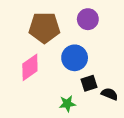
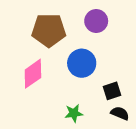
black square: (89, 83) -> (112, 91), moved
black semicircle: (110, 94) -> (120, 113), moved

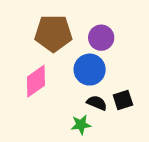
purple circle: (96, 21) -> (101, 38), moved
black semicircle: (120, 113) -> (97, 103), moved

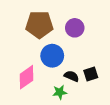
blue circle: (90, 70) -> (52, 56), moved
pink diamond: (36, 81) -> (26, 77), moved

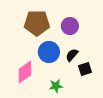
black semicircle: (72, 76) -> (72, 55), moved, turned -72

